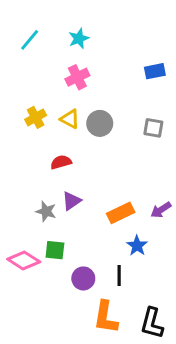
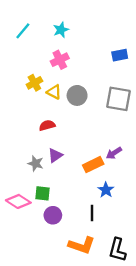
yellow cross: (36, 117) -> (34, 83), moved
gray square: (153, 128) -> (119, 99), size x1.6
purple arrow: (161, 210) -> (114, 153), moved
purple circle: (83, 278) -> (53, 215), moved
orange L-shape: (106, 317) -> (82, 245), turned -80

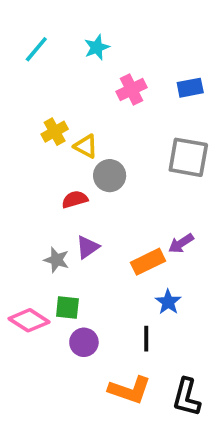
pink cross: (60, 60) -> (132, 90), moved
gray circle: (77, 95) -> (110, 176), moved

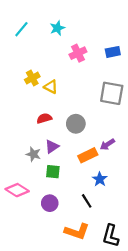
gray circle: (110, 176) -> (76, 124), moved
green square: (67, 307) -> (53, 172), moved
black line: (146, 339) -> (87, 201), turned -32

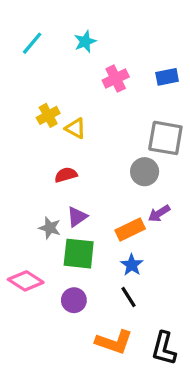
gray circle: (76, 124) -> (145, 172), moved
green square: (53, 172) -> (79, 254), size x1.5
blue star: (100, 179) -> (132, 265), moved

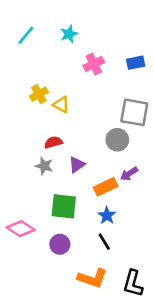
purple triangle: (77, 217) -> (77, 165), moved
gray star: (50, 228) -> (44, 166), moved

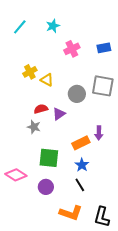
gray circle: (117, 140) -> (77, 94), moved
purple triangle: (77, 165) -> (59, 114), moved
purple arrow: (129, 174) -> (99, 133), turned -56

